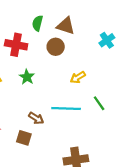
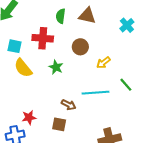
brown circle: (56, 47) -> (80, 47), moved

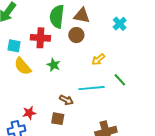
green semicircle: (61, 16) -> (57, 16), size x1.6
brown circle: (80, 47) -> (76, 35), moved

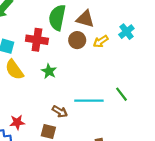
yellow arrow: (98, 59) -> (101, 41), moved

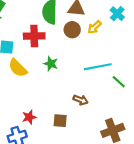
green line: (121, 94) -> (119, 82), moved
cyan line: (89, 101) -> (98, 67), moved
brown arrow: (60, 112) -> (81, 100), moved

